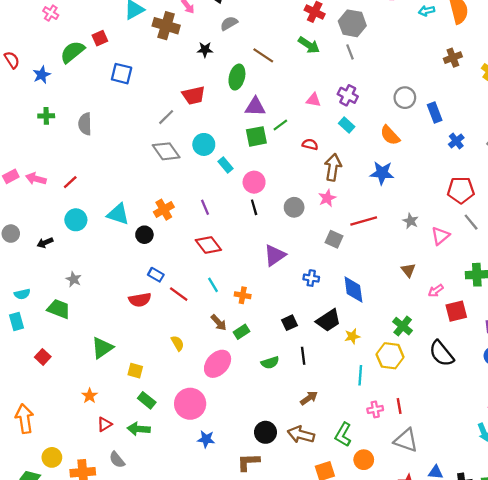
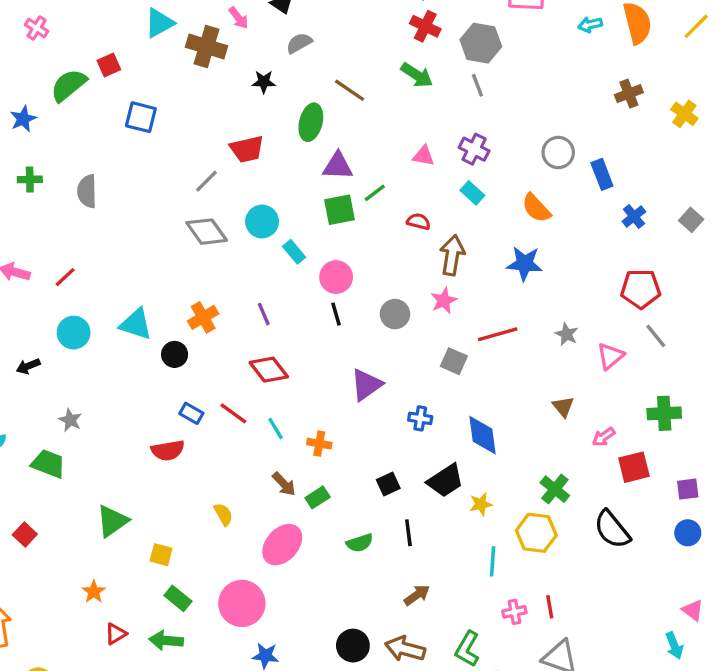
red line: (179, 294) -> (233, 413), moved

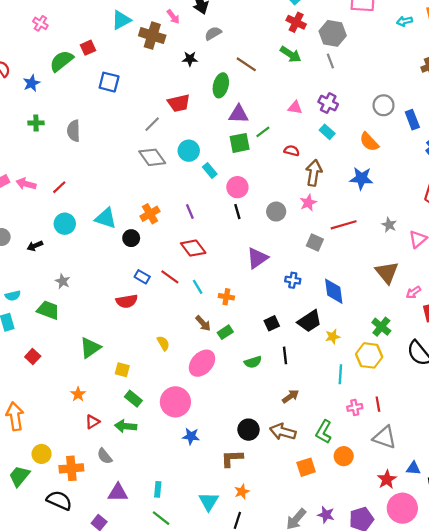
brown triangle: (563, 407) -> (387, 272), size x1.6

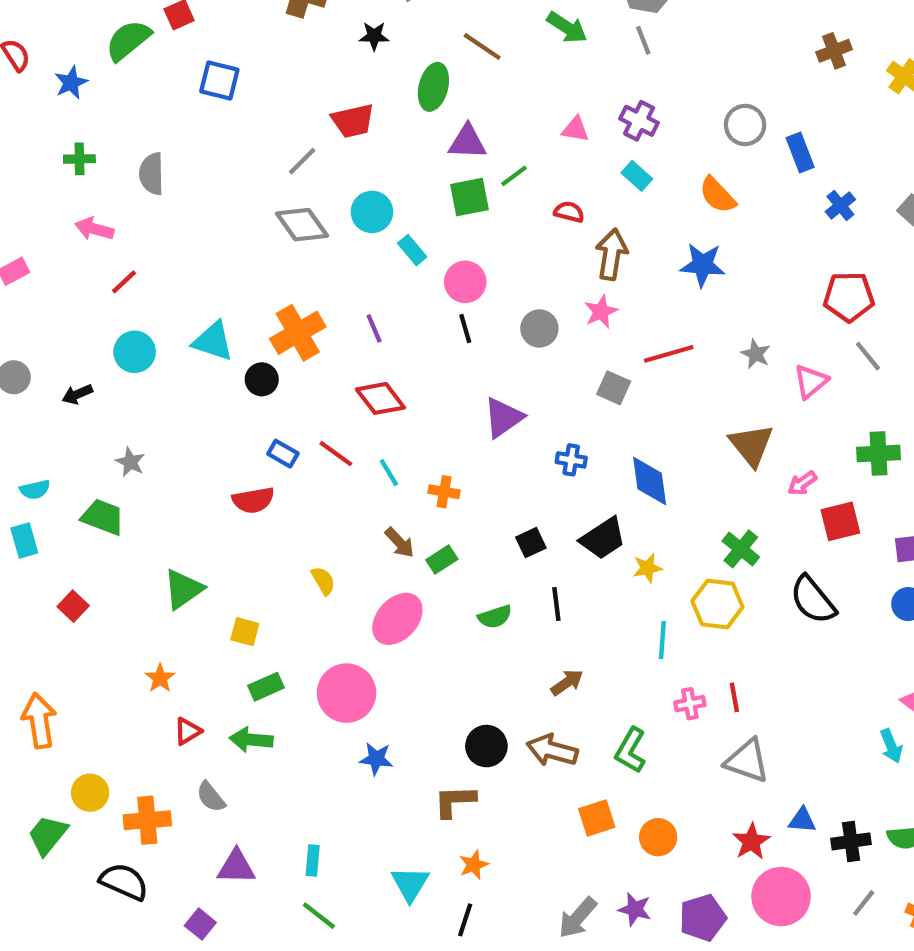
pink arrow: (26, 184) -> (94, 229), moved
orange cross: (150, 214) -> (298, 333), size x1.4
green rectangle: (133, 399) -> (266, 687), turned -63
orange circle: (344, 456) -> (658, 837), moved

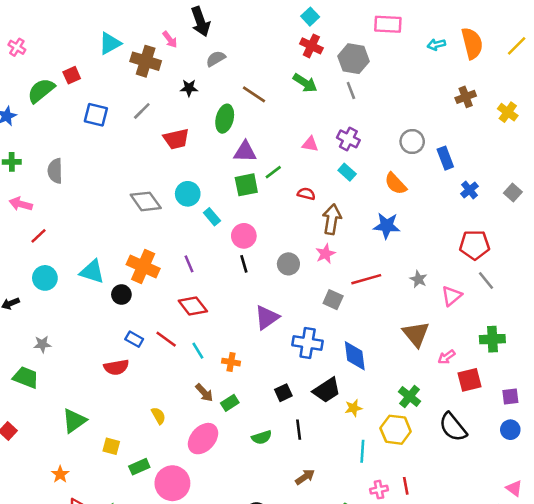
gray line: (302, 161) -> (142, 111), moved
orange cross: (298, 333) -> (143, 266), turned -36
blue cross: (571, 460) -> (308, 343), size x1.6
gray star: (130, 462) -> (42, 344), turned -30
green rectangle: (266, 687) -> (139, 467), moved

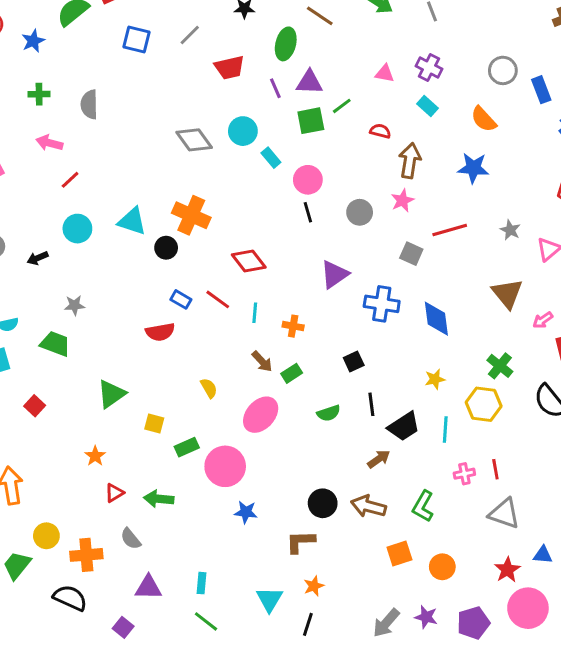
purple line: (189, 264) -> (275, 88), moved
cyan line: (198, 351) -> (255, 313), turned 36
black trapezoid: (327, 390) -> (404, 426), moved

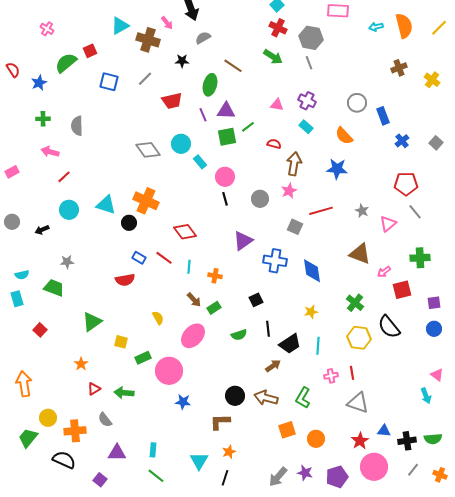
brown triangle: (507, 294) -> (360, 254), turned -30
yellow hexagon: (484, 404) -> (359, 338), moved

